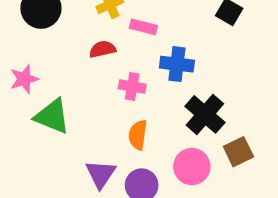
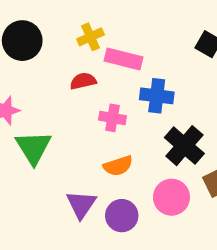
pink rectangle: (143, 27) -> (124, 59), size x1.4
green triangle: (52, 116) -> (33, 147), turned 36
orange semicircle: (138, 135) -> (118, 166), turned -116

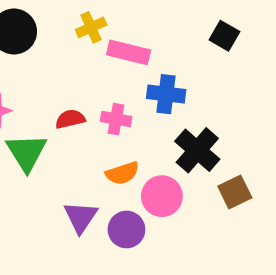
red semicircle: (83, 81) -> (70, 119), moved
pink circle: (171, 197) -> (162, 196), moved

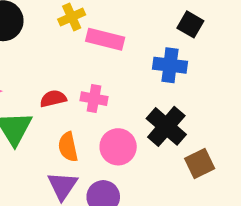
blue cross: (166, 94) -> (170, 65), moved
orange semicircle: (122, 173) -> (68, 147), moved, turned 96
pink circle: (162, 196) -> (118, 147), moved

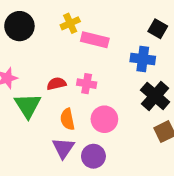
black cross: (166, 126) -> (155, 96), moved

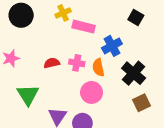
blue cross: (143, 59) -> (112, 46), moved, turned -36
green triangle: (28, 106) -> (28, 95), moved
orange semicircle: (67, 119) -> (98, 67), moved

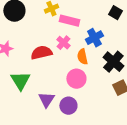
red semicircle: (52, 63) -> (41, 53), size x1.5
pink cross: (77, 63) -> (63, 43), moved, turned 32

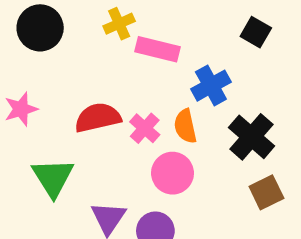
pink cross: (63, 43) -> (145, 128), moved

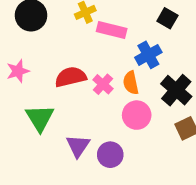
black square: (256, 32) -> (167, 18), moved
pink circle: (172, 173) -> (137, 115), moved

